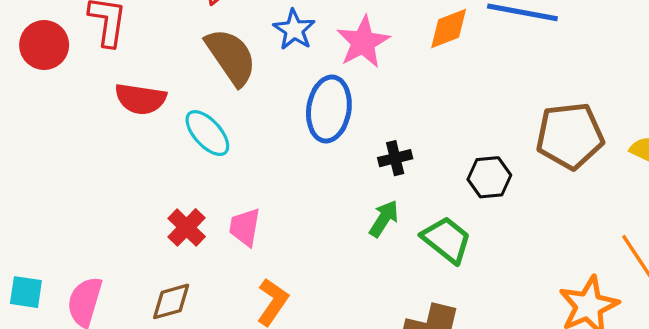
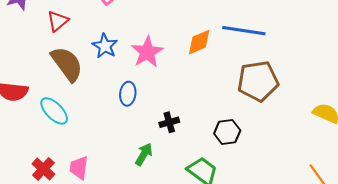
blue ellipse: (329, 109) -> (128, 94), size x0.6
brown pentagon: (570, 136) -> (258, 81), moved
green arrow: (384, 219) -> (144, 154), moved

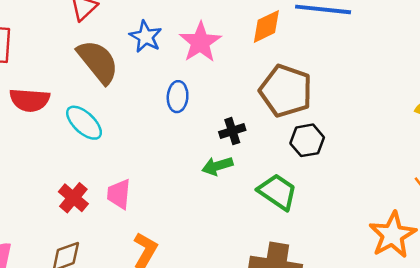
brown pentagon: (258, 81) -> (286, 91), moved, turned 30
green arrow: (144, 154) -> (217, 166), moved, turned -135

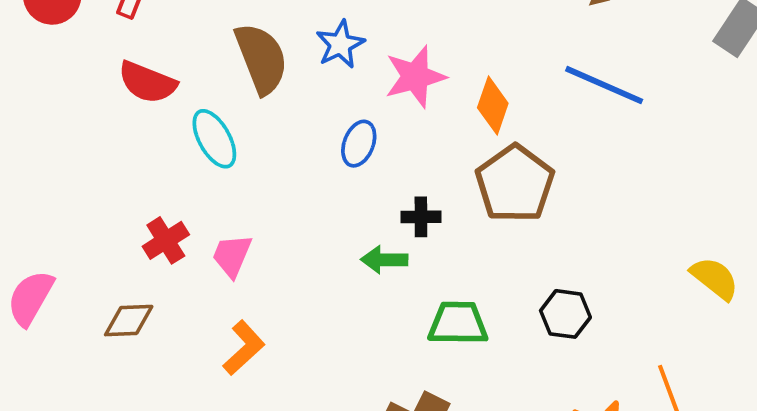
orange diamond: (266, 26) -> (493, 105), moved, turned -63
black hexagon: (307, 140) -> (565, 314), moved
green trapezoid: (277, 192) -> (458, 323), turned -51

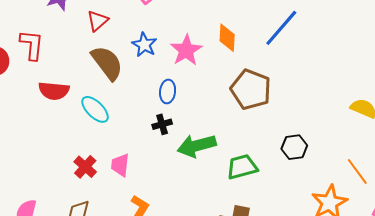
blue line: (604, 85) -> (281, 28), turned -57
orange diamond: (493, 105) -> (227, 38), moved
black cross: (421, 217) -> (162, 124), moved
green arrow: (384, 260) -> (197, 146), size x1.6

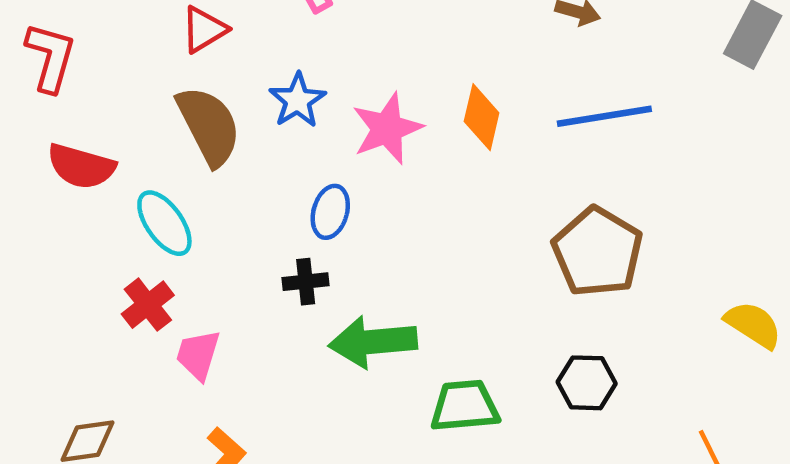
blue line: (281, 28) -> (604, 116), turned 30
brown pentagon: (251, 89) -> (598, 252), moved
red cross: (85, 167) -> (148, 305), moved

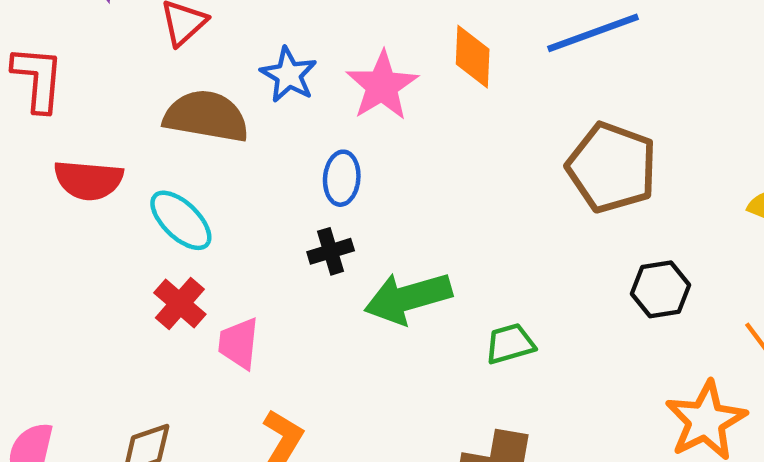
brown semicircle: (209, 126) -> (206, 116), turned -42
black hexagon: (587, 383) -> (660, 289), moved
green trapezoid: (465, 406) -> (510, 344), size x0.7

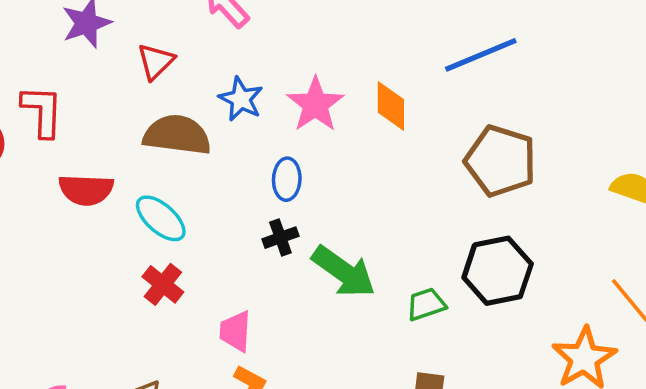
orange diamond: (473, 57) -> (391, 106), moved
black hexagon: (660, 289) -> (498, 271), moved, size x1.5
green arrow: (408, 298) -> (344, 272), turned -126
pink trapezoid: (239, 343) -> (235, 331), moved

